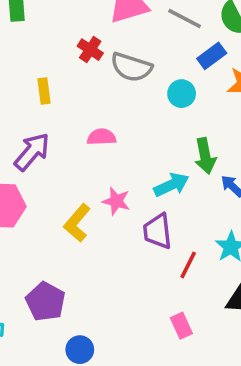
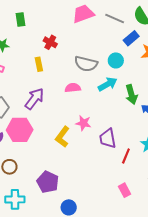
red cross: (90, 50) -> (50, 42), moved
gray semicircle: (131, 67) -> (86, 64), moved
cyan arrow: (171, 185) -> (108, 84), moved

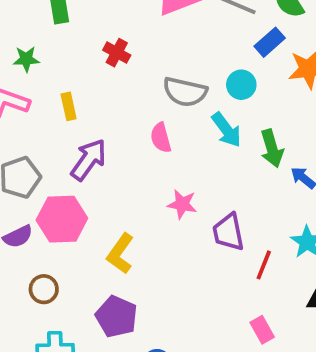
yellow rectangle: (39, 64) -> (69, 106), moved
cyan arrow: (108, 84) -> (226, 130), turned 84
pink semicircle: (73, 88) -> (161, 138), turned -98
yellow L-shape: (62, 137) -> (120, 254), moved

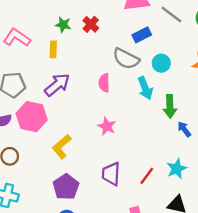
blue rectangle: (270, 42) -> (142, 35), moved
green star: (26, 59) -> (63, 25), moved
purple trapezoid: (228, 232) -> (111, 174), moved
purple pentagon: (117, 317) -> (66, 187), moved

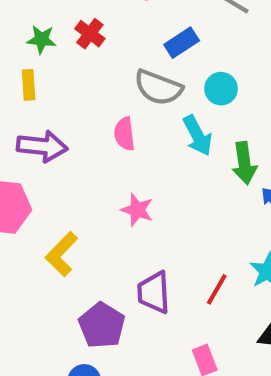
purple arrow: (57, 85) -> (42, 146), turned 52
purple pentagon: (66, 187) -> (102, 325), moved

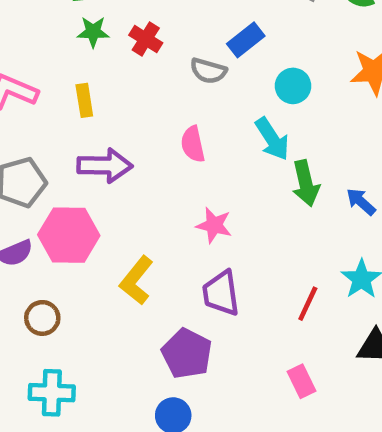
green star: (41, 39) -> (93, 32), moved
gray semicircle: (158, 87) -> (208, 71), moved, size x0.7
green arrow: (244, 163) -> (306, 183), moved
purple trapezoid: (154, 292) -> (221, 293), moved

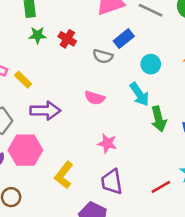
yellow rectangle: (84, 100) -> (23, 80), moved, turned -36
pink semicircle: (193, 144) -> (95, 98), turned -60
red line: (308, 304) -> (161, 187), turned 36

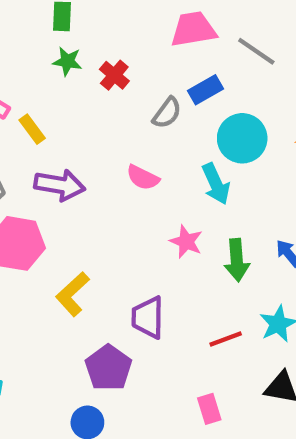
gray semicircle: (103, 56) -> (167, 113), turned -78
cyan circle: (151, 64) -> (242, 138), size x1.5
green arrow: (159, 119) -> (237, 260), moved
pink star: (107, 143) -> (186, 242), moved

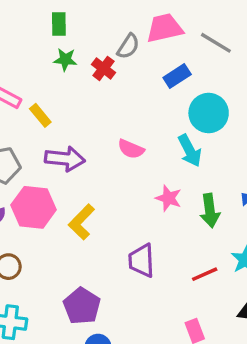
gray semicircle: (167, 113) -> (128, 46), moved
yellow L-shape: (73, 294) -> (81, 222), moved
purple pentagon: (108, 368) -> (82, 306), moved

